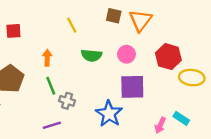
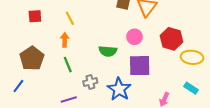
yellow line: (72, 25) -> (70, 18), moved
green semicircle: (92, 55) -> (108, 51), moved
gray cross: (67, 101) -> (90, 82), moved, turned -32
cyan rectangle: (181, 118) -> (191, 88), moved

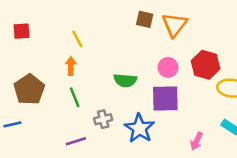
red square: (35, 16) -> (22, 31), moved
pink circle: (134, 37) -> (168, 67), moved
blue line: (18, 86) -> (12, 124), turned 40

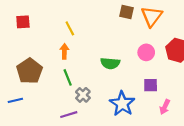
purple square: (165, 98) -> (151, 85), moved, size x0.6
gray cross: (103, 119) -> (83, 95), moved, turned -32
pink arrow: (196, 141) -> (165, 107), moved

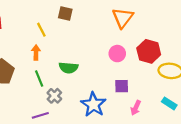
brown square: (127, 12) -> (65, 13), moved
green semicircle: (110, 63) -> (68, 68), moved

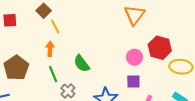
brown square: (65, 13) -> (44, 11), moved, turned 32
pink circle: (117, 54) -> (134, 57), moved
green semicircle: (68, 68) -> (82, 64), turned 48

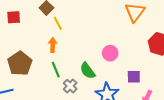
pink circle: (134, 57) -> (110, 53), moved
green semicircle: (82, 64) -> (88, 71), moved

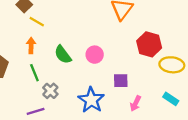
yellow line: (58, 23) -> (37, 22), turned -32
green semicircle: (88, 71) -> (63, 55), moved

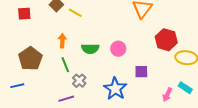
yellow line: (37, 22) -> (75, 13), moved
green semicircle: (63, 55) -> (90, 49), turned -54
pink arrow: (136, 103) -> (167, 95), moved

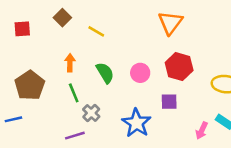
yellow line: (75, 13) -> (96, 31), moved
red hexagon: (166, 40) -> (179, 67), moved
green semicircle: (90, 49) -> (105, 73), turned -120

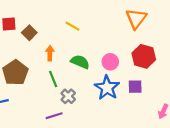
brown square: (62, 18) -> (29, 33), moved
green semicircle: (105, 73) -> (80, 62), turned -36
blue star: (136, 123) -> (107, 88), moved

